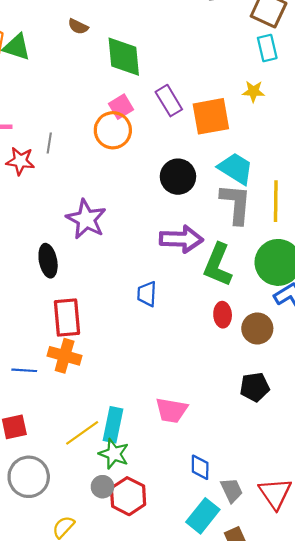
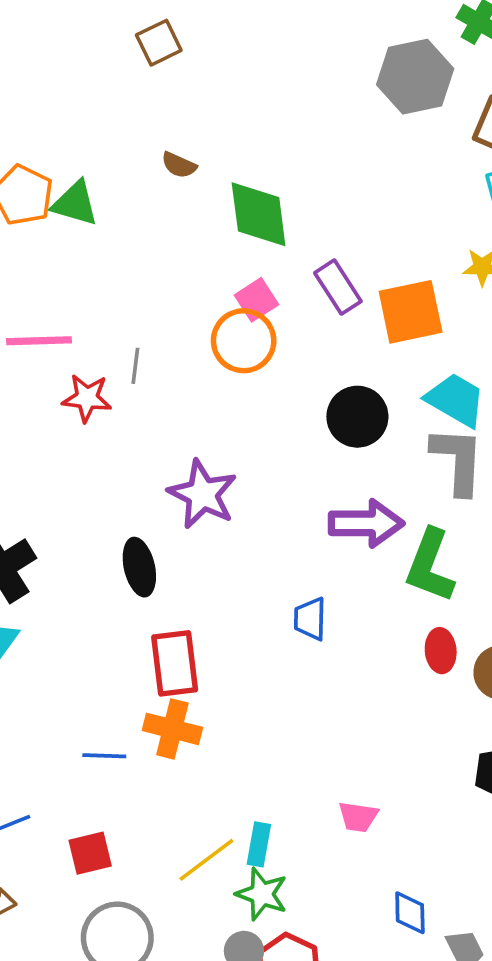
pink trapezoid: (172, 410) -> (358, 817), size x0.7
cyan rectangle: (113, 425) -> (259, 844), size x0.7

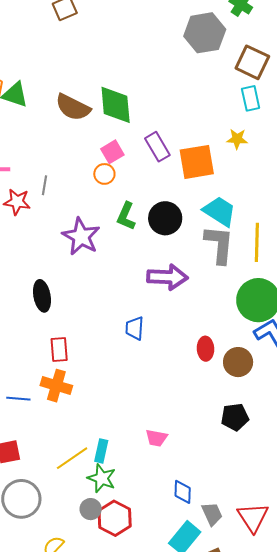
brown semicircle: (179, 165) -> (73, 107), moved, size x1.8
orange circle: (244, 341) -> (104, 174), size x0.6
purple star: (203, 494) -> (81, 236), moved
green L-shape: (430, 566) -> (126, 216), moved, size x0.7
red rectangle: (175, 663) -> (59, 350), size x0.7

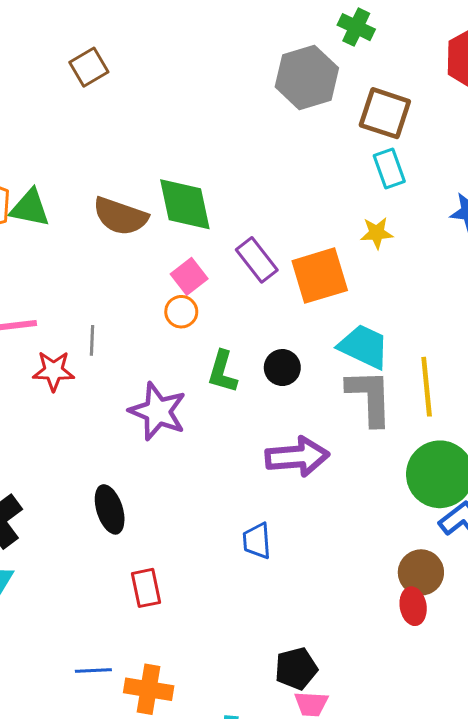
black circle: (165, 218) -> (282, 368), size x0.7
red ellipse: (205, 349) -> (413, 606), moved
orange cross: (56, 386) -> (149, 689), moved
black pentagon: (235, 417) -> (296, 669), moved

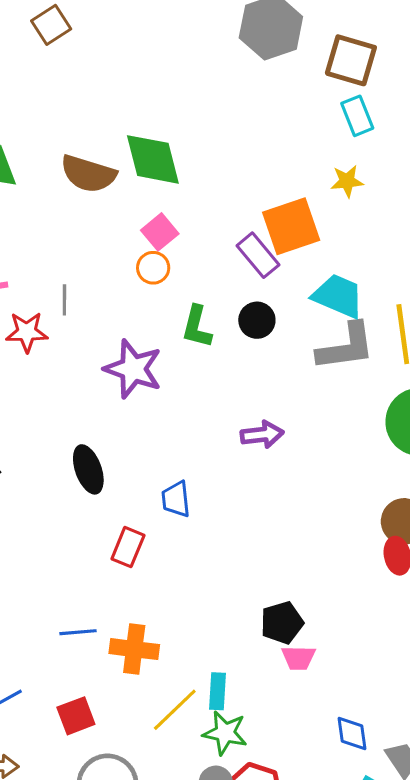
purple rectangle: (257, 260) -> (258, 255), moved
gray L-shape: (370, 397) -> (346, 347), turned 86
purple arrow: (297, 457) -> (262, 435), moved, size x0.7
blue trapezoid: (257, 541) -> (176, 499), moved
red rectangle: (146, 588) -> (128, 547), turned 36

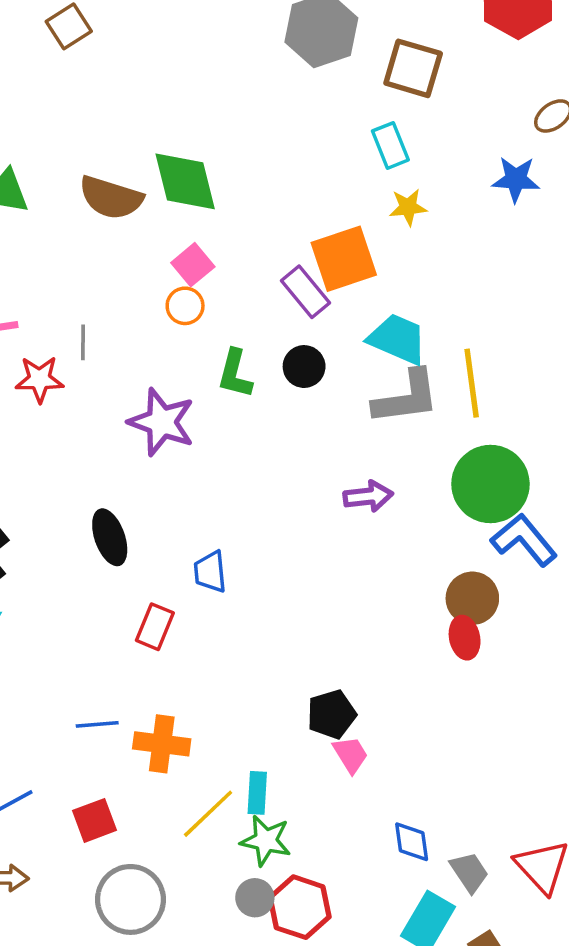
cyan rectangle: (357, 116) -> (390, 145), moved
purple arrow: (262, 435) -> (368, 496), moved
pink trapezoid: (299, 658) -> (350, 755), turned -123

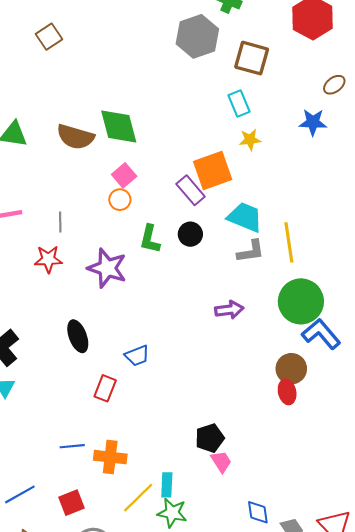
red star: (40, 379) -> (48, 259), moved
gray L-shape: (406, 397) -> (251, 251), size x0.7
blue trapezoid: (210, 572) -> (137, 356), turned -105

